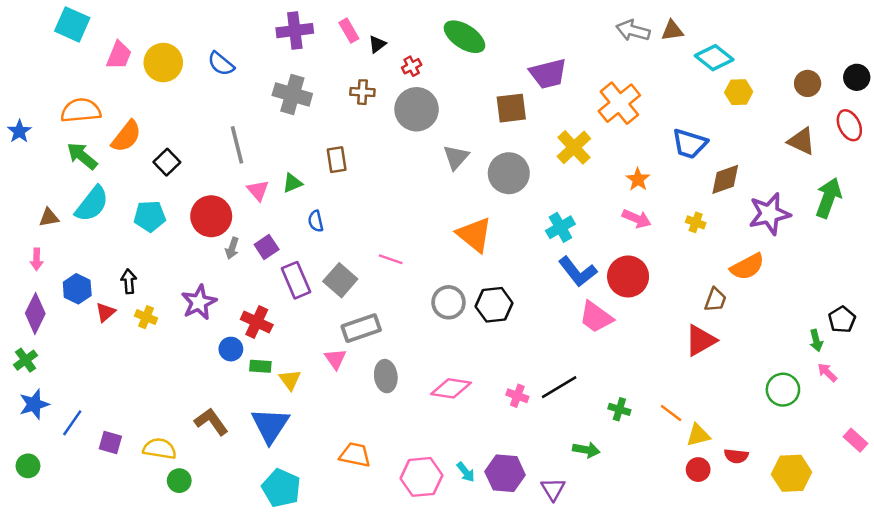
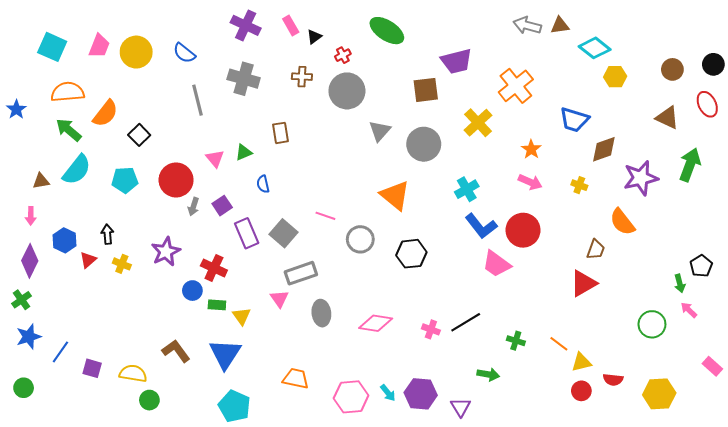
cyan square: (72, 24) -> (52, 47), moved
purple cross: (295, 31) -> (246, 25), turned 32
gray line: (237, 145) -> (198, 100), moved
orange semicircle: (747, 267) -> (622, 222), turned 80
gray circle: (449, 302) -> (360, 239), moved

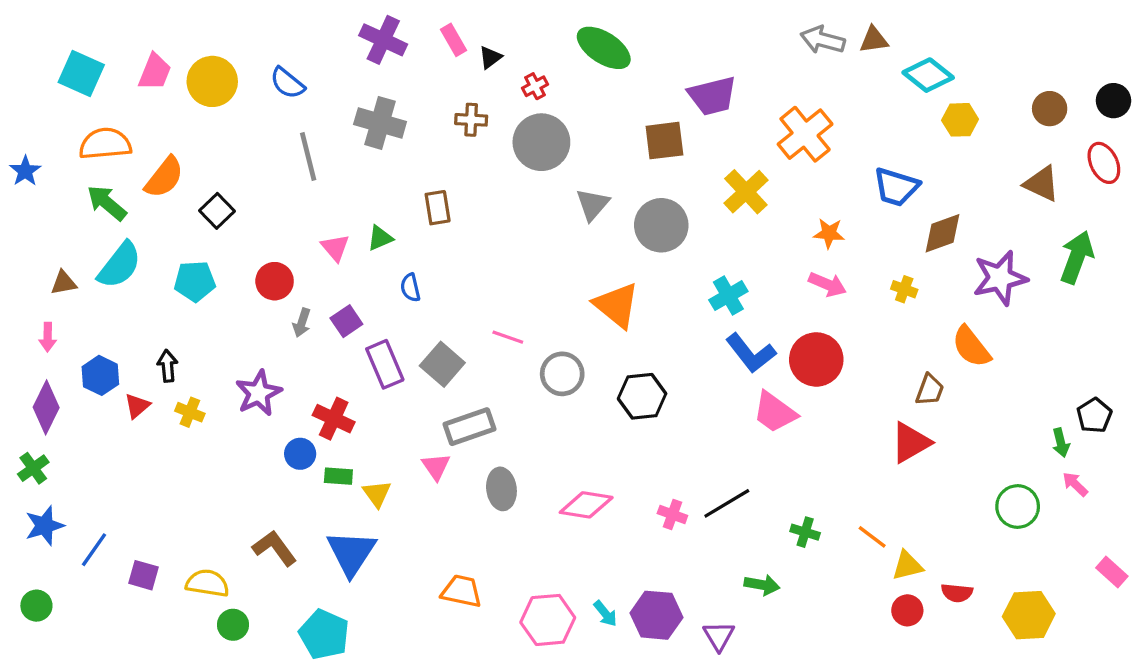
orange star: (531, 149) -> (829, 233), turned -30
red circle: (176, 180) -> (275, 281), size x0.7
cyan pentagon: (234, 406) -> (324, 634), moved

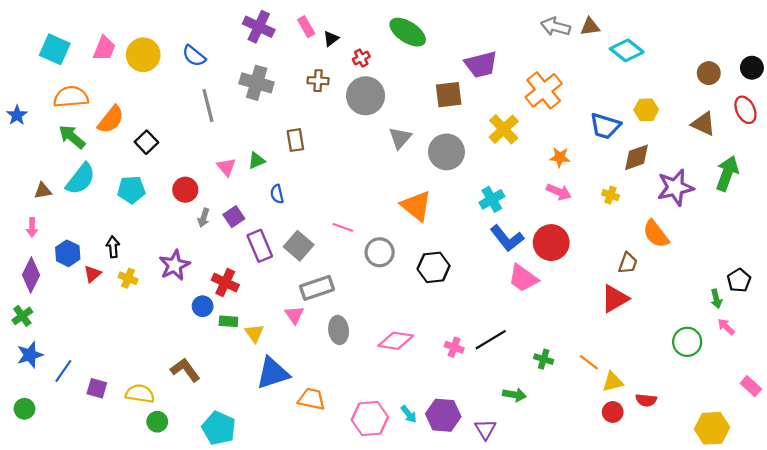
yellow hexagon: (960, 120) -> (646, 110), moved
blue triangle: (351, 553) -> (273, 373), moved, turned 39
yellow hexagon: (1029, 615) -> (712, 428), moved

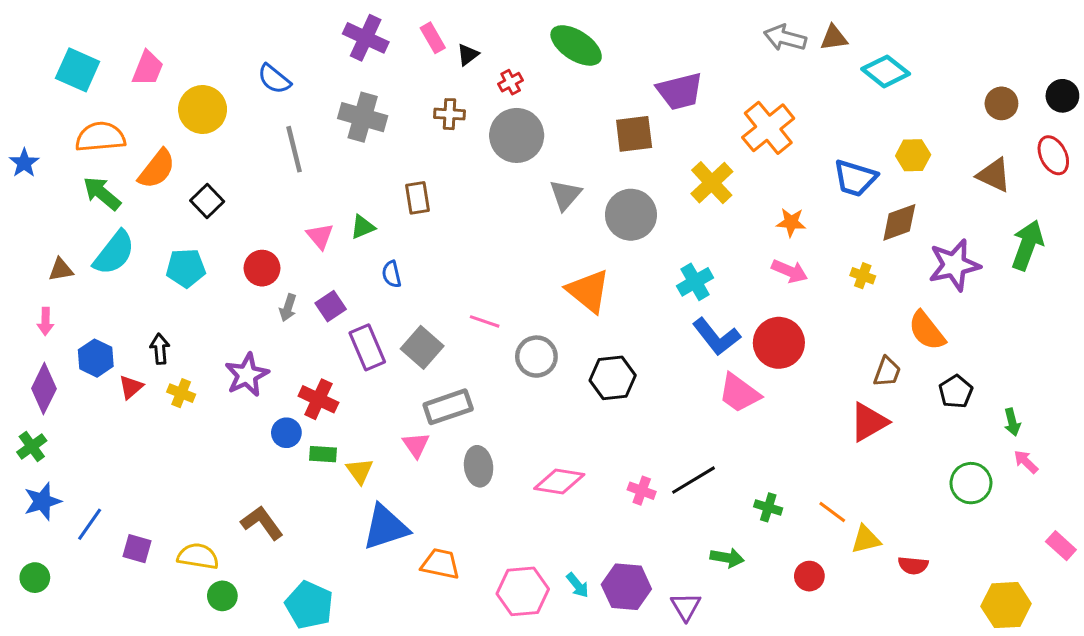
yellow circle: (143, 55) -> (203, 110), moved
black pentagon: (739, 280) -> (956, 392), moved
red circle: (613, 412) -> (809, 576), moved

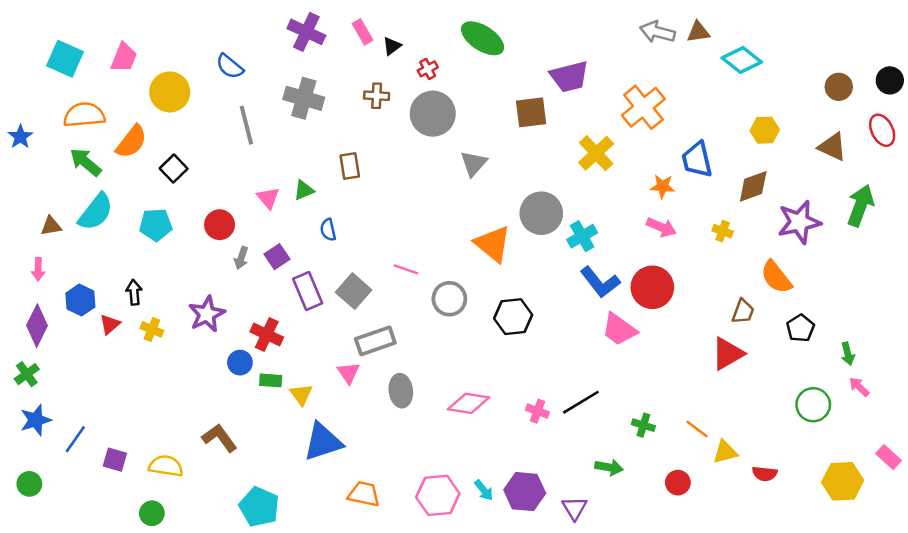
blue trapezoid: (855, 178) -> (697, 160), moved, turned 60
gray circle: (631, 215) -> (541, 213), moved
orange trapezoid: (440, 564) -> (364, 494), moved
green circle: (222, 596) -> (152, 513), moved
yellow hexagon: (1006, 605) -> (843, 481), moved

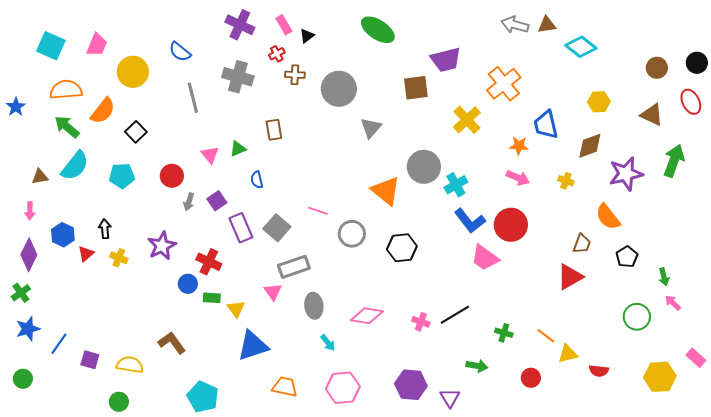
red cross: (428, 69) -> (277, 54), moved
cyan arrow: (484, 490) -> (328, 343), moved

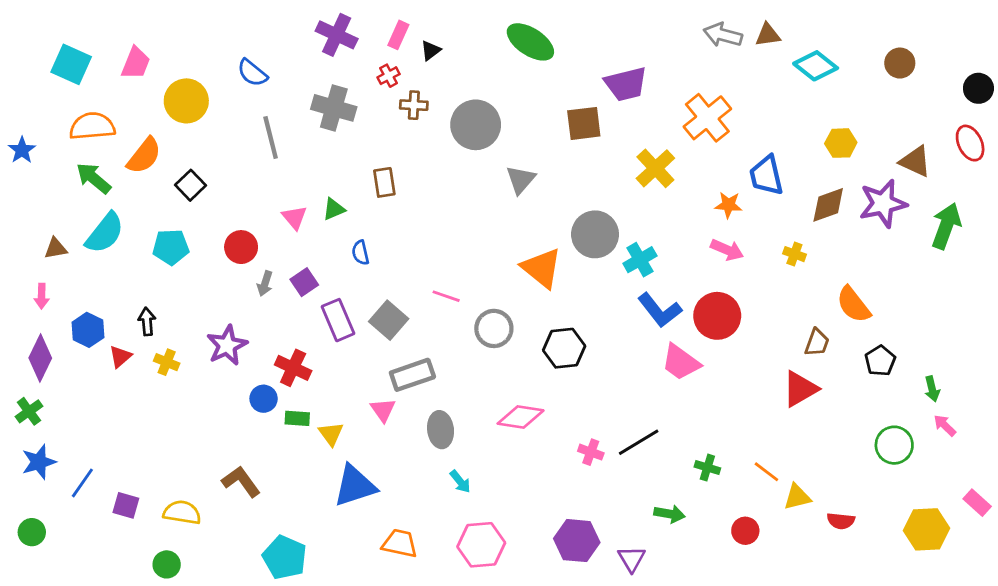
pink rectangle: (284, 25) -> (398, 35), turned 54
brown circle: (657, 68) -> (900, 63), moved
purple star: (626, 174) -> (883, 203), moved
pink diamond: (367, 316) -> (521, 417), moved

